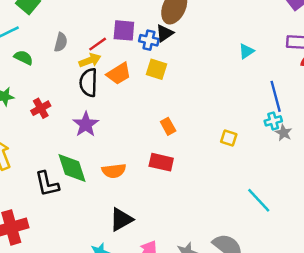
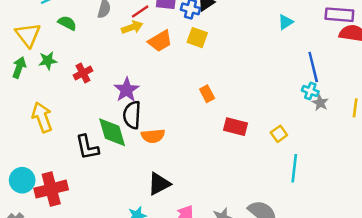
black semicircle: (89, 82) -> (132, 115), moved
cyan cross: (273, 121) -> (310, 91), turned 35
yellow square: (229, 138) -> (279, 134), moved, turned 35
red rectangle: (161, 162) -> (236, 127), moved
cyan line: (259, 200) -> (294, 168), turned 48

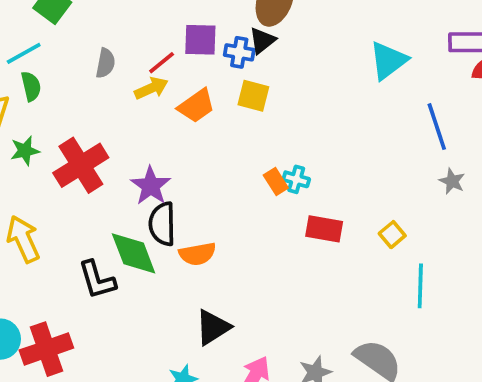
cyan triangle: (286, 22) -> (388, 61), size x1.6
green semicircle: (67, 23) -> (31, 86), moved, turned 54
red cross: (83, 73) -> (81, 165), size x1.8
cyan cross: (310, 91) -> (296, 179), moved

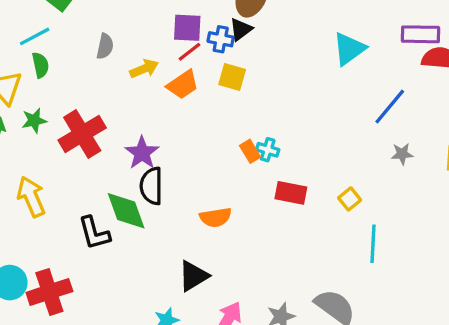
red line: (162, 63) -> (189, 52), moved
blue line: (437, 127) -> (390, 107), turned 57
gray star: (452, 181) -> (402, 154), turned -30
orange semicircle: (197, 254) -> (216, 217), moved

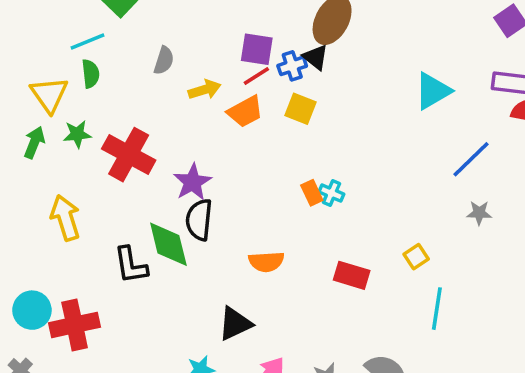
black triangle: (241, 29) -> (315, 57), turned -50
blue cross: (221, 39) -> (292, 66), turned -35
red cross: (82, 134) -> (129, 155), turned -36
red rectangle: (291, 193) -> (352, 275), moved

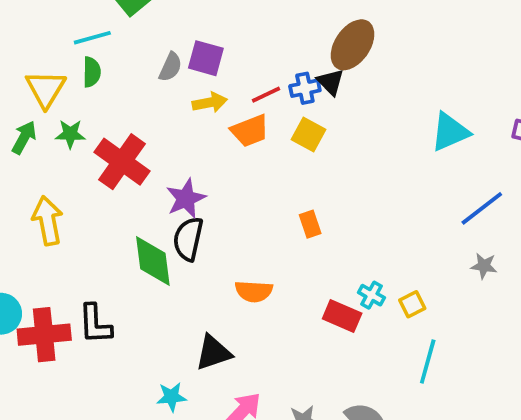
purple square: (257, 49) -> (206, 58), moved
cyan cross: (331, 193) -> (371, 295), moved
black L-shape: (131, 265) -> (95, 324), moved

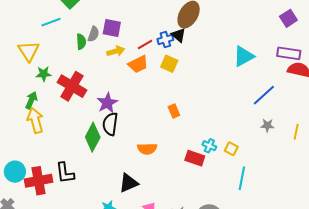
green semicircle: (92, 72) -> (81, 42), moved
green arrow: (24, 138) -> (31, 100), moved
green diamond: (153, 261) -> (93, 137), turned 40
yellow square: (412, 304) -> (231, 149), turned -32

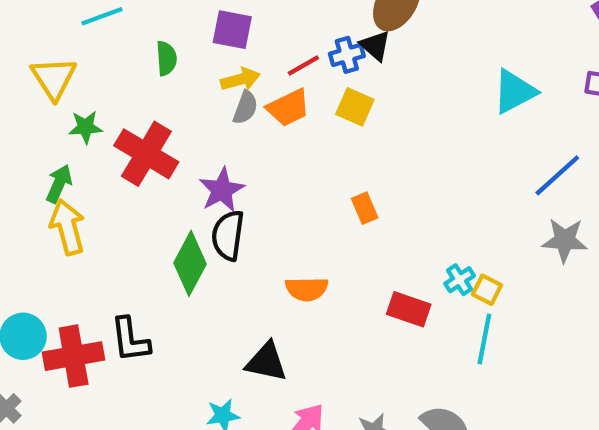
gray semicircle: (93, 34) -> (245, 108), moved
gray star: (267, 125) -> (565, 240), size x1.5
cyan cross: (209, 146) -> (460, 280), moved, turned 32
cyan line: (242, 178) -> (484, 339), moved
black triangle: (129, 183) -> (266, 362), turned 35

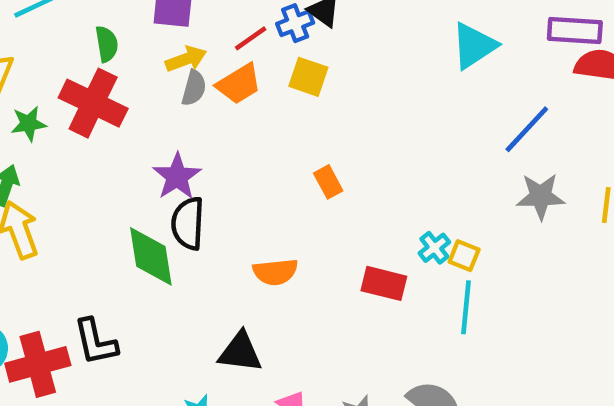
red cross: (146, 154) -> (93, 103), moved
green diamond: (190, 263) -> (151, 256), turned -32

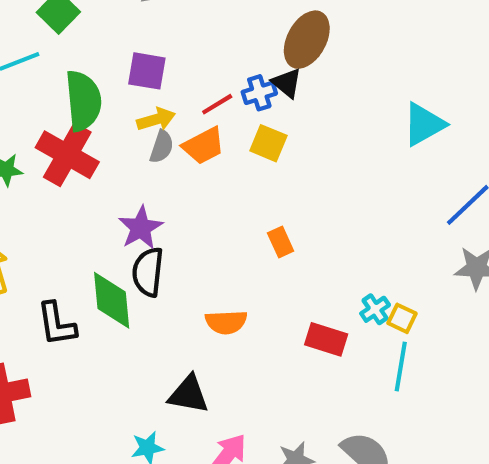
green semicircle: (107, 44) -> (83, 101), size x1.8
black L-shape: (96, 342) -> (57, 324), moved

